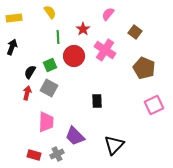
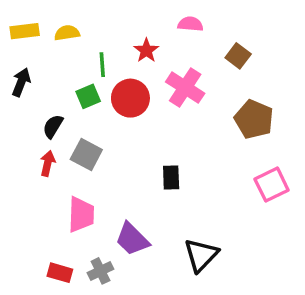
yellow semicircle: (50, 12) -> (67, 33), moved, turned -64
pink semicircle: (108, 14) -> (190, 24), turned 56
green square: (50, 65) -> (88, 96), moved

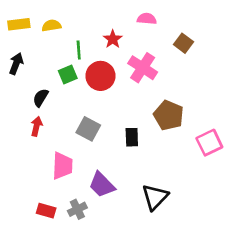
brown pentagon: (254, 119) -> (169, 115), moved
gray square: (86, 155) -> (88, 129), moved

